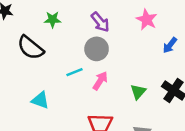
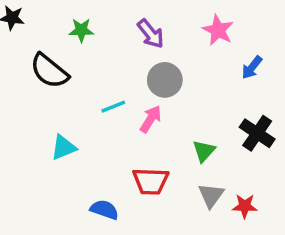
gray circle: (97, 49) -> (165, 80), moved
green triangle: (138, 92) -> (204, 151), moved
cyan triangle: (40, 100) -> (64, 147), turned -42

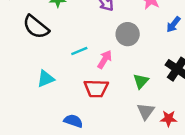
gray circle: (165, 80) -> (128, 34), moved
red trapezoid: (151, 181) -> (96, 88), moved

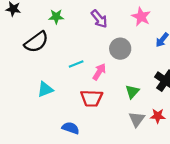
black semicircle: (36, 27) -> (36, 42), turned -75
red star: (169, 119) -> (158, 116), moved

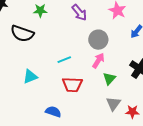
black semicircle: (36, 42) -> (22, 34), turned 55
cyan line: (76, 64) -> (64, 60), moved
pink arrow: (99, 72) -> (98, 61), moved
red star: (158, 116) -> (132, 112), moved

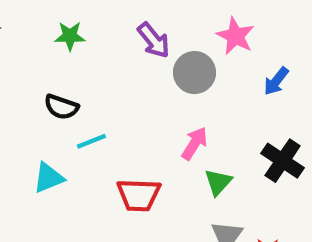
black semicircle: (22, 34) -> (61, 107), moved, size x0.7
gray circle: (98, 40) -> (194, 73), moved
cyan line: (64, 60) -> (91, 141), moved

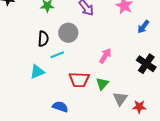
gray circle: (194, 73) -> (68, 33), moved
black semicircle: (61, 107) -> (43, 39), turned -105
green triangle: (218, 182) -> (102, 84), moved

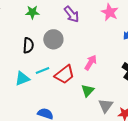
cyan line: (57, 55) -> (42, 70), moved
red trapezoid: (79, 80) -> (65, 75), moved, turned -40

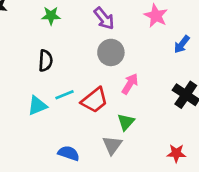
gray circle: (53, 39) -> (111, 52), moved
gray triangle: (106, 106) -> (112, 145), moved

